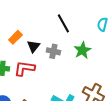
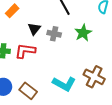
orange rectangle: (15, 37) -> (12, 11), moved

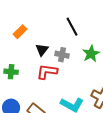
red L-shape: (25, 51) -> (47, 72), moved

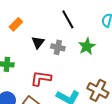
red L-shape: (47, 72) -> (41, 78), moved

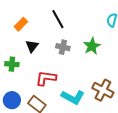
black line: (68, 19) -> (58, 19), moved
black triangle: (38, 42) -> (32, 46), moved

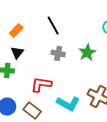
black triangle: (32, 46) -> (17, 52), moved

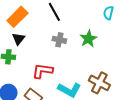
orange rectangle: (16, 30) -> (17, 17), size x1.5

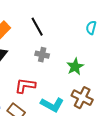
green star: (88, 39) -> (75, 67), moved

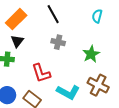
cyan semicircle: (91, 28) -> (97, 16), moved
red L-shape: (25, 86) -> (41, 73), turned -115

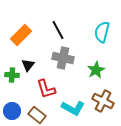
cyan semicircle: (97, 16) -> (102, 32), size x1.5
black triangle: (17, 41) -> (28, 65), moved
gray cross: (58, 42) -> (63, 58), size x1.5

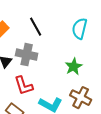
gray cross: (63, 58) -> (27, 55), moved

